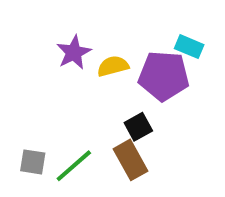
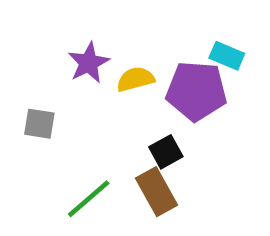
gray square: (33, 162) -> (39, 124), moved

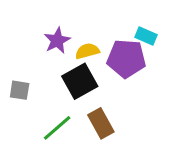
gray square: (39, 124) -> (20, 90), moved
black square: (166, 152) -> (80, 81), moved, size x1.6

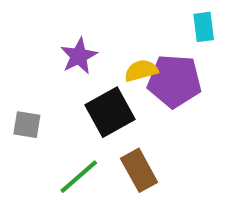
cyan rectangle: (146, 36) -> (204, 27), moved, turned 60
yellow semicircle: (87, 51) -> (141, 71), moved

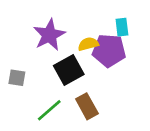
cyan rectangle: (204, 27) -> (122, 27), moved
purple star: (79, 56) -> (49, 35), size x1.4

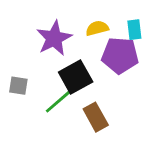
yellow semicircle: (88, 44) -> (97, 28), moved
green line: (49, 110) -> (58, 101), moved

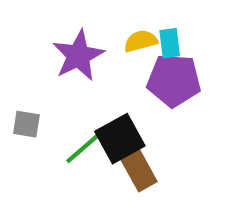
cyan rectangle: (134, 30) -> (170, 43), moved
black square: (76, 77) -> (120, 139), moved

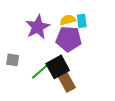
purple pentagon: (174, 80) -> (69, 39), moved

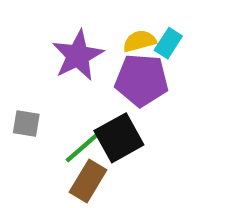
cyan rectangle: (82, 21) -> (168, 43), turned 40
brown rectangle: (67, 82) -> (88, 181), moved, turned 60

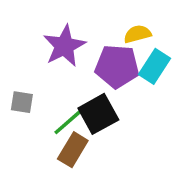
yellow semicircle: (139, 41) -> (137, 34), moved
cyan rectangle: (168, 43) -> (154, 66), moved, size x1.4

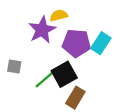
yellow semicircle: (137, 34) -> (59, 15), moved
brown rectangle: (73, 150) -> (75, 98), moved

